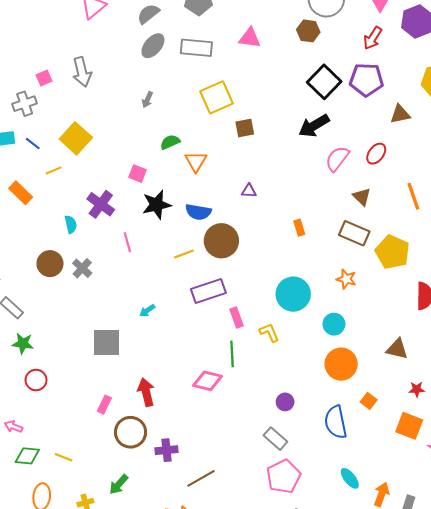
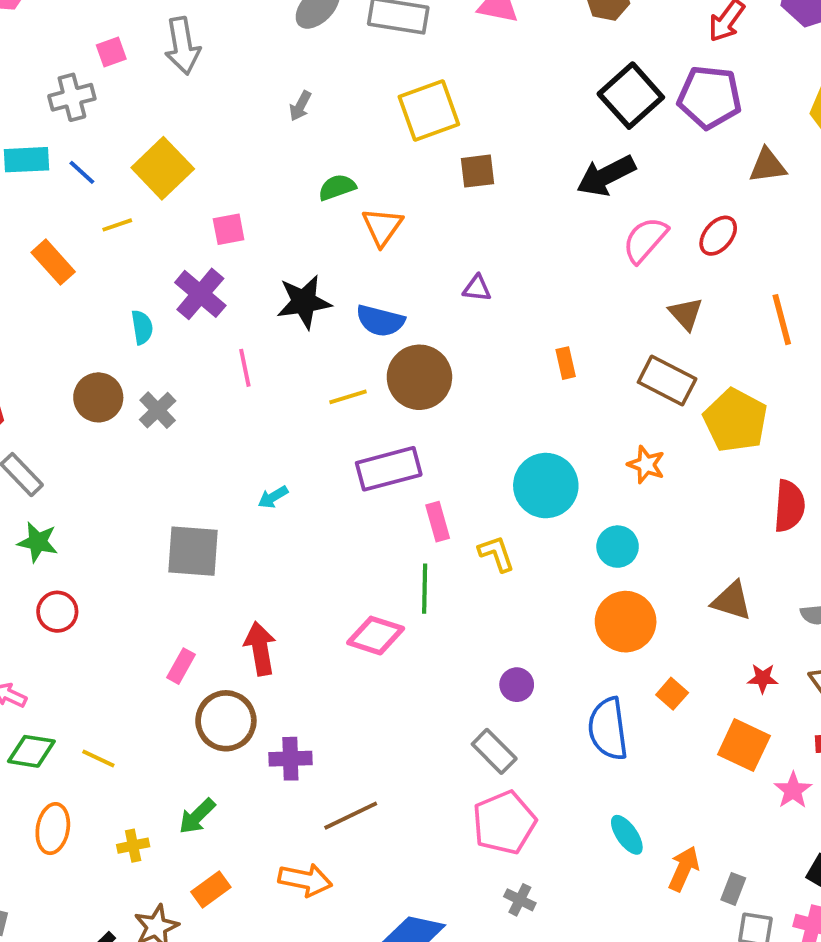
pink square: (138, 174) -> (229, 229), moved, turned -36

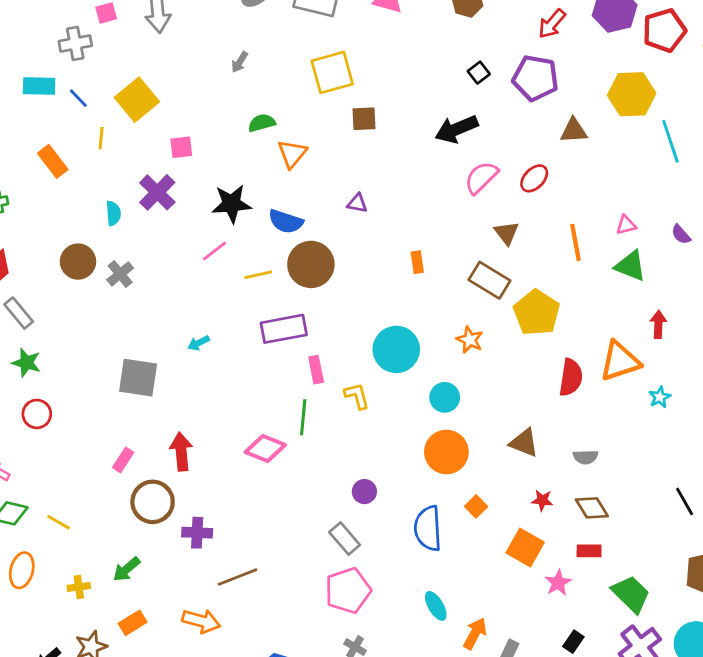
black square: (631, 96) -> (479, 73), size x0.5
yellow line: (117, 225) -> (101, 138), turned -70
pink line: (245, 368) -> (214, 251), moved, turned 60

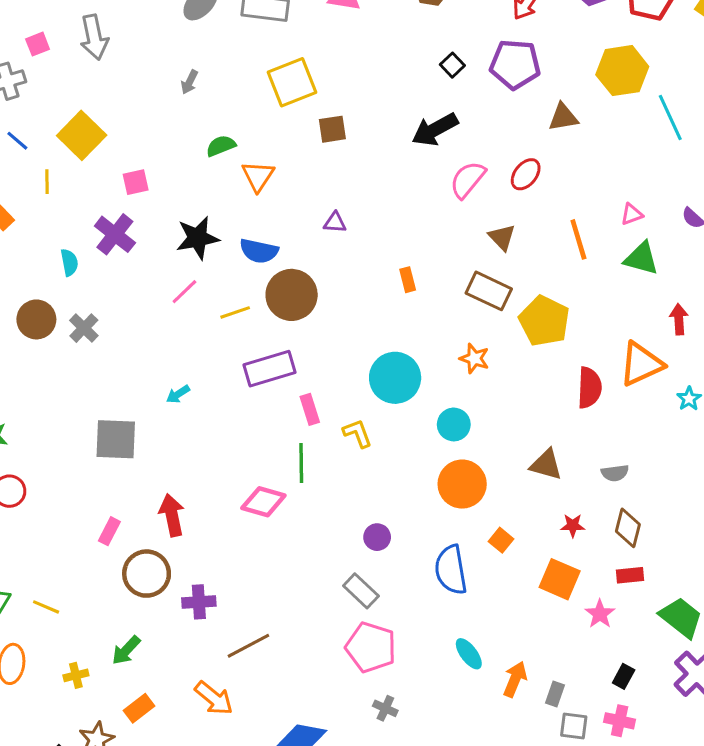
brown diamond: (592, 508) -> (628, 528), turned 52
pink pentagon: (348, 590) -> (371, 647), turned -30
orange arrow: (201, 621) -> (214, 698), turned 30

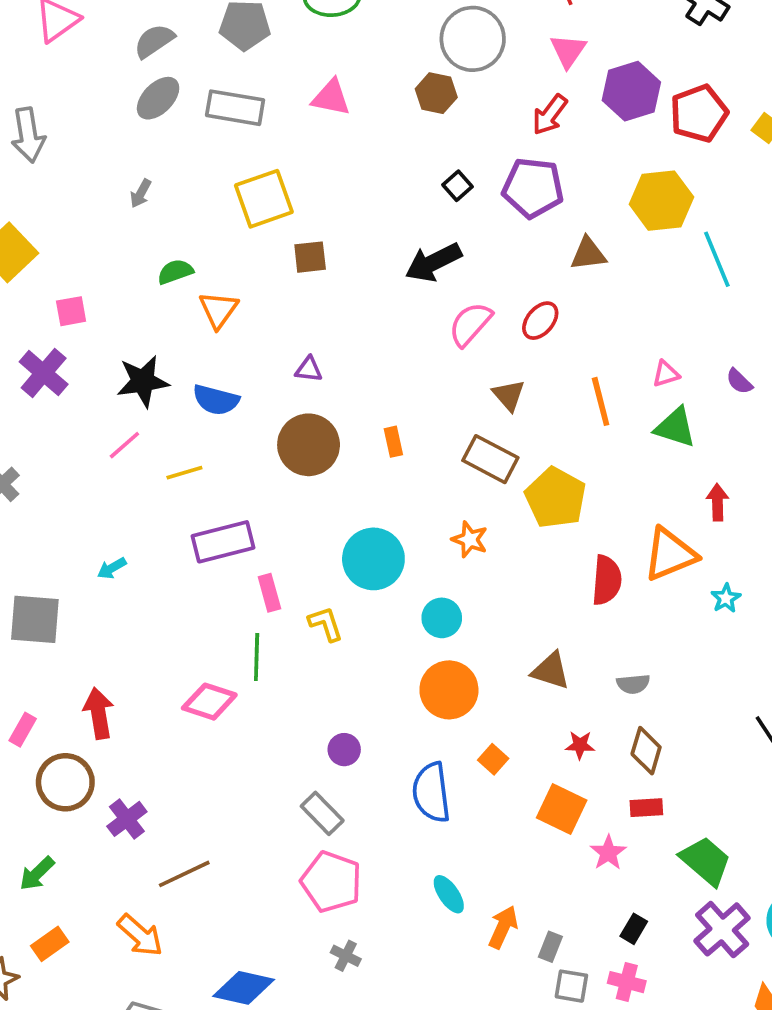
brown circle: (292, 295) -> (309, 445), moved
purple cross: (199, 602) -> (127, 819), turned -36

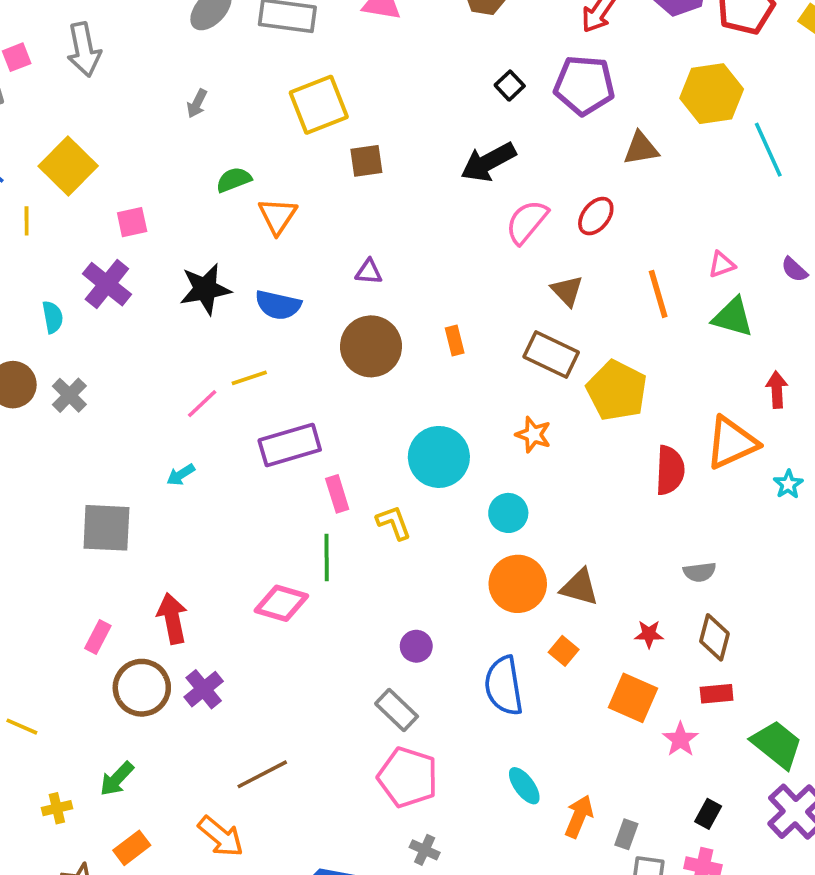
pink line: (124, 445) -> (202, 404), moved
brown triangle: (551, 671) -> (580, 587), moved
purple cross: (127, 819) -> (204, 689), moved

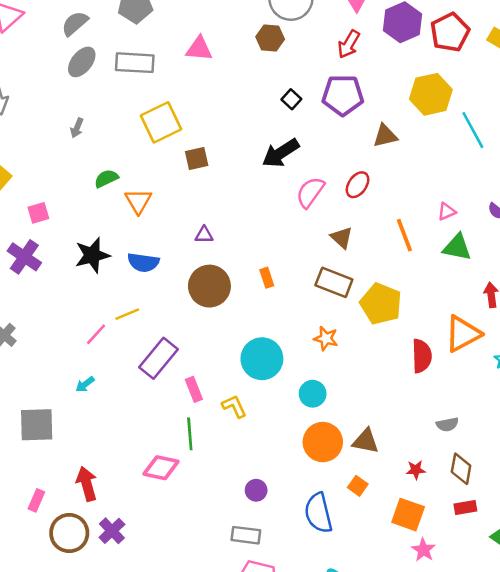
purple rectangle: (290, 445) -> (159, 358), turned -30
gray rectangle: (397, 710) -> (246, 535), turned -32
pink star: (680, 739) -> (423, 550), moved

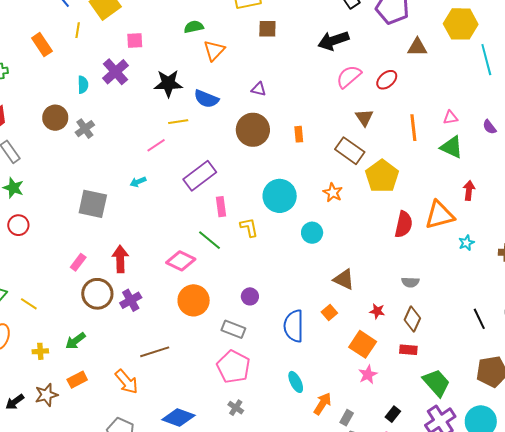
yellow line: (127, 314) -> (178, 122), moved
green line: (190, 434) -> (209, 240), turned -60
orange circle: (323, 442) -> (194, 300), moved

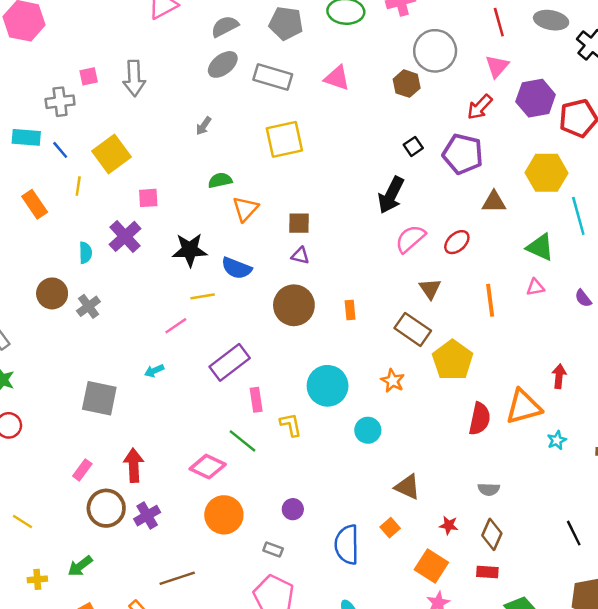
brown square: (267, 29) -> (299, 223), moved
black arrow: (333, 41) -> (391, 195), turned -44
green triangle: (452, 147) -> (540, 247), moved
gray rectangle: (233, 329) -> (273, 549), size x0.7

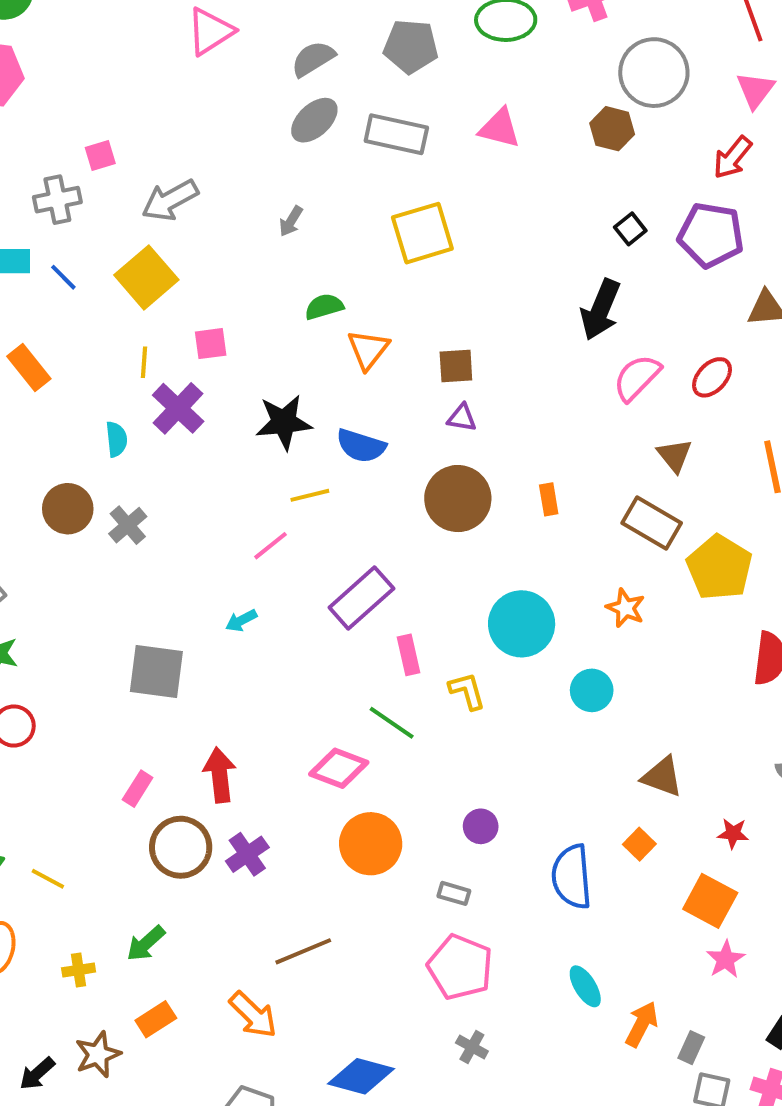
gray arrow: (134, 78) -> (170, 200), moved, turned 68
yellow line: (78, 186) -> (144, 362), moved

